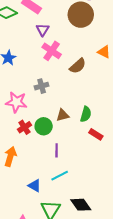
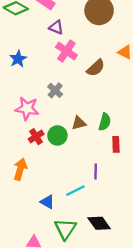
purple triangle: (43, 30) -> (56, 27), turned -40
gray cross: (42, 86) -> (55, 90), turned -32
red rectangle: (96, 134) -> (116, 144), turned 56
purple line: (57, 150) -> (96, 171), moved

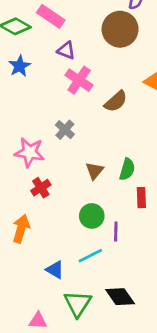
blue star: (18, 59) -> (20, 66), moved
brown triangle: (79, 123) -> (95, 171), turned -35
green circle: (57, 135) -> (92, 216), moved

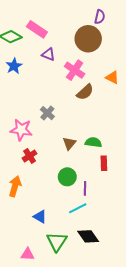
pink cross: (79, 80) -> (75, 70), moved
green semicircle: (127, 169) -> (93, 142), turned -98
cyan line: (90, 256) -> (78, 208), moved

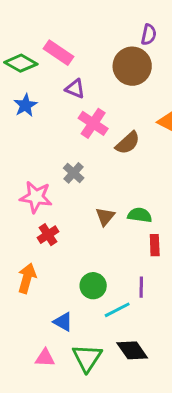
pink cross: (75, 70) -> (93, 123), moved
green circle: (67, 177) -> (93, 286), moved
purple line: (85, 188) -> (141, 287), moved
pink triangle: (27, 254) -> (45, 358), moved

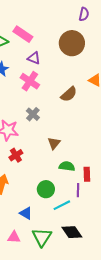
purple semicircle: (149, 35) -> (84, 14), moved
pink cross: (93, 123) -> (30, 81), moved
green semicircle: (140, 215) -> (67, 166), moved
red rectangle: (155, 245) -> (87, 174), moved

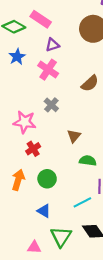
purple triangle: (34, 58) -> (52, 45), turned -40
green circle: (46, 189) -> (47, 179), moved
pink triangle: (14, 237) -> (34, 247), moved

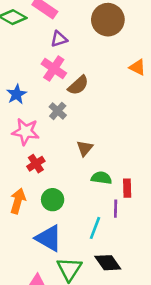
blue star: (17, 57) -> (17, 94), moved
brown semicircle: (90, 83) -> (78, 85), moved
cyan line: (82, 202) -> (95, 228), turned -42
blue triangle: (44, 211) -> (49, 238), size x1.6

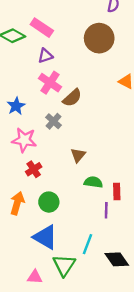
purple triangle: (59, 39) -> (45, 56), moved
cyan line: (95, 228) -> (87, 244), moved
black diamond: (108, 263) -> (117, 259), moved

